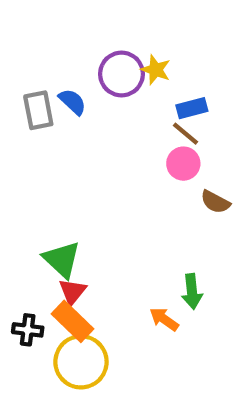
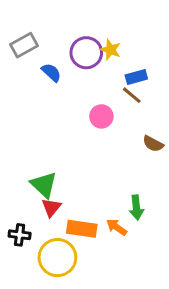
gray rectangle: (38, 110) -> (24, 45), moved, turned 72
pink circle: (183, 164) -> (101, 116), moved
orange rectangle: (72, 321) -> (82, 229), moved, turned -36

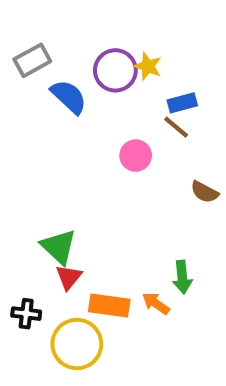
blue semicircle: (51, 72) -> (69, 97), size x1.4

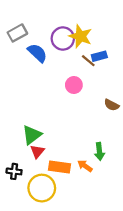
yellow star: (148, 66) -> (81, 36), size x1.5
brown line: (176, 127) -> (88, 61), moved
green triangle: (59, 247) -> (32, 135), turned 40

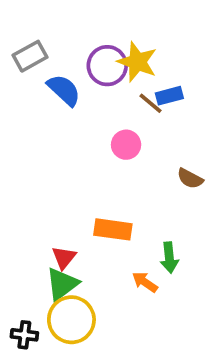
green triangle: (32, 135) -> (62, 284), moved
orange rectangle: (59, 167) -> (113, 229), moved
black cross: (14, 171) -> (24, 335), moved

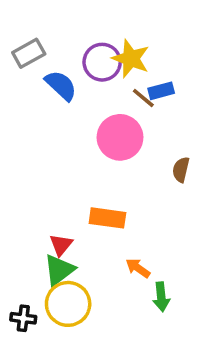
pink circle: (126, 145) -> (120, 137), size x1.6
brown semicircle: (190, 179) -> (181, 170), turned 75
green arrow: (169, 258) -> (161, 297), moved

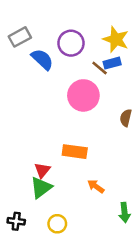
yellow star: (131, 59) -> (116, 39), moved
green arrow: (161, 297) -> (125, 213), moved
yellow circle: (68, 304) -> (57, 224), moved, size x0.6

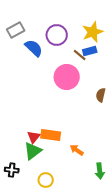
yellow star: (116, 39) -> (93, 32), turned 30
orange rectangle: (75, 152) -> (51, 135), moved
black cross: (16, 221) -> (12, 170), moved

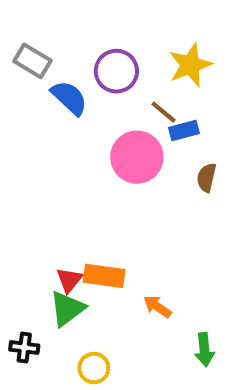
gray rectangle: (16, 30) -> (32, 61), turned 60
blue rectangle: (90, 51) -> (184, 131), moved
brown semicircle: (101, 95) -> (206, 178), moved

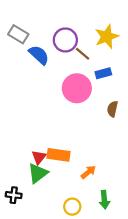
brown line: (163, 112) -> (83, 54), moved
brown semicircle: (206, 178) -> (112, 109), moved
orange arrow: (157, 307) -> (88, 172), turned 105
green arrow: (204, 350) -> (104, 200), moved
yellow circle: (94, 368) -> (72, 207), moved

